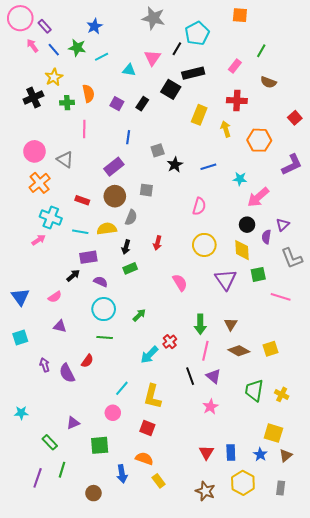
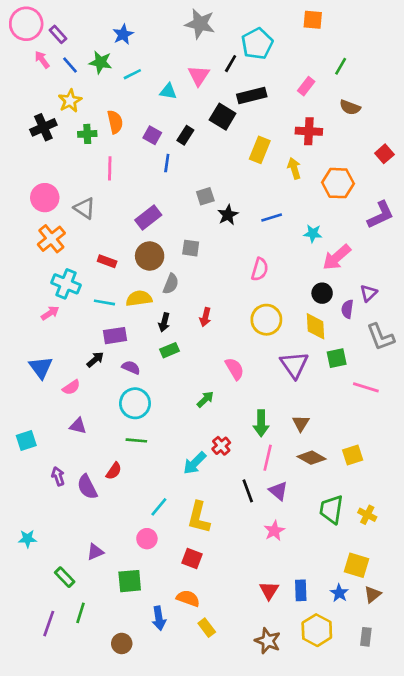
blue line: (128, 137) -> (167, 163), moved
blue triangle: (20, 297) -> (41, 367), moved
green arrow: (139, 315) -> (205, 399), moved

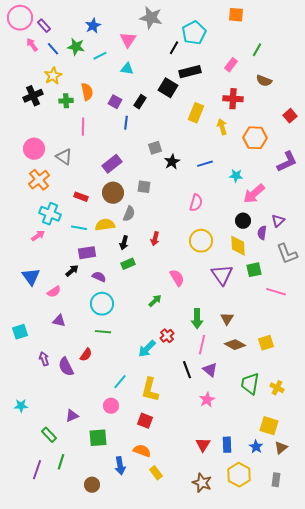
pink triangle: (199, 76) -> (128, 40), moved

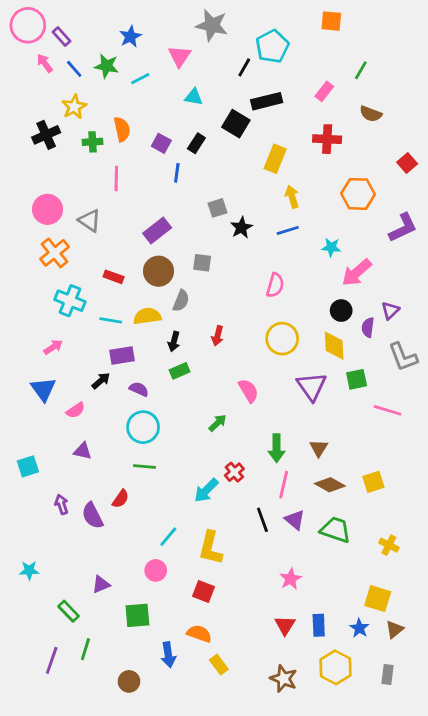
cyan triangle: (127, 69) -> (194, 97), moved
yellow arrow: (222, 127) -> (292, 197), moved
pink arrow: (38, 236) -> (53, 347), moved
green trapezoid: (250, 384) -> (336, 530), moved, turned 100
pink star: (207, 400) -> (291, 579), moved

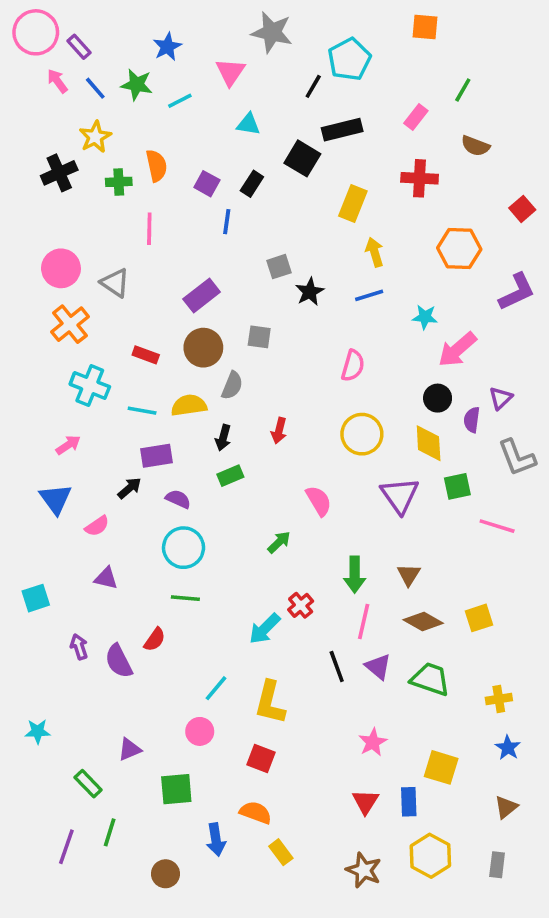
yellow cross: (389, 545) -> (499, 699), turned -36
yellow square: (378, 599) -> (441, 767), moved
blue star: (359, 628) -> (508, 748), moved

